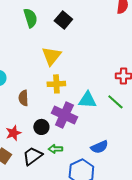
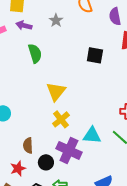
black square: (63, 20) -> (95, 55), moved, turned -30
yellow cross: (56, 84) -> (61, 119), turned -36
brown semicircle: (23, 98) -> (28, 145), moved

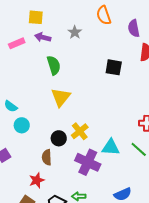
yellow triangle: (56, 91) -> (61, 97), moved
black circle: (46, 162) -> (59, 138), moved

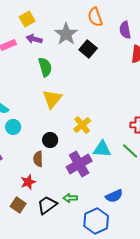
yellow square: (36, 17) -> (27, 19), turned -35
gray star: (75, 32) -> (66, 34), size x1.6
black square: (114, 67) -> (88, 49), moved, turned 30
yellow cross: (80, 131) -> (82, 125), moved
purple cross: (88, 162) -> (79, 164), turned 35

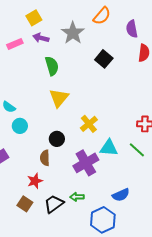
orange semicircle: (95, 17) -> (102, 16), turned -120
black square: (88, 49) -> (104, 59), moved

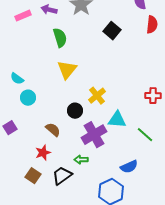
black circle: (57, 139) -> (75, 111), moved
green line: (137, 150) -> (145, 135), moved
brown semicircle: (45, 158) -> (53, 130), turned 133
green arrow: (77, 197) -> (81, 160), moved

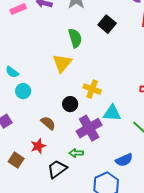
green semicircle: (60, 38) -> (75, 38), moved
yellow cross: (97, 96) -> (92, 89), turned -30
brown square: (33, 176) -> (16, 160), moved

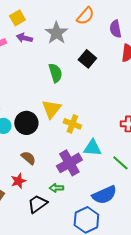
yellow triangle: (62, 63) -> (51, 109), moved
black circle: (70, 104) -> (26, 123), moved, size x1.5
blue semicircle: (124, 160) -> (104, 195), size x1.4

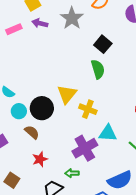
green semicircle: (55, 73) -> (98, 69), moved
brown semicircle: (28, 158) -> (32, 132), moved
red star: (18, 181) -> (40, 159), moved

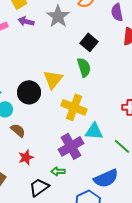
yellow triangle: (67, 94) -> (53, 79), moved
black circle: (42, 108) -> (29, 92), moved
yellow cross: (88, 109) -> (74, 107), size x1.4

